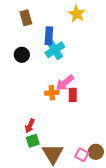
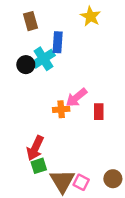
cyan cross: (55, 50) -> (43, 59), moved
red rectangle: (73, 95) -> (99, 112), moved
red arrow: (30, 126) -> (35, 148), size x1.5
pink square: (82, 155) -> (81, 182), moved

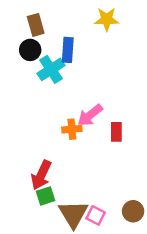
yellow star: (91, 16) -> (107, 19), turned -30
black circle: (26, 65) -> (30, 50), moved

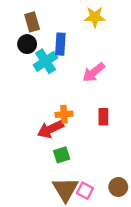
pink arrow: (90, 115) -> (94, 72), moved
red arrow: (41, 175) -> (51, 129), moved, turned 40
green square: (45, 196) -> (62, 155), moved

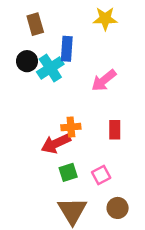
black circle: (27, 44) -> (27, 61), moved
brown circle: (118, 187) -> (118, 208), moved
pink square: (85, 191) -> (101, 175), moved, turned 35

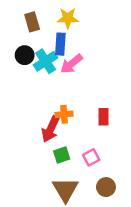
yellow star: (105, 19) -> (68, 18), moved
pink arrow: (104, 80) -> (71, 64), moved
red arrow: (56, 143) -> (50, 129), turned -40

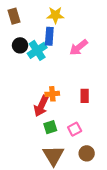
brown rectangle: (32, 22) -> (14, 16), moved
pink arrow: (71, 64) -> (79, 47), moved

